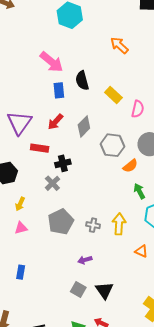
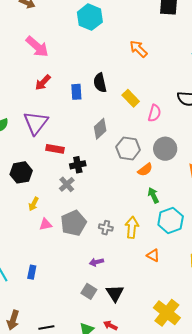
pink arrow: (52, 62) -> (37, 47), moved
red arrow: (55, 122) -> (43, 82), moved
pink triangle: (21, 228) -> (46, 224), moved

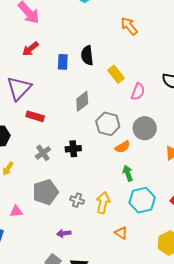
black cross: (78, 165) -> (73, 149), moved
pink triangle: (46, 224) -> (16, 211), moved

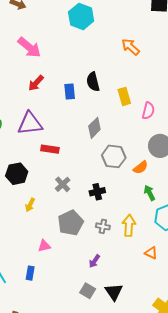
yellow rectangle: (116, 74) -> (124, 96), turned 30
purple triangle: (19, 88) -> (30, 124), turned 48
gray hexagon: (108, 124) -> (114, 156), moved
black cross: (73, 149) -> (97, 192), moved
purple arrow: (64, 233) -> (94, 261), turned -40

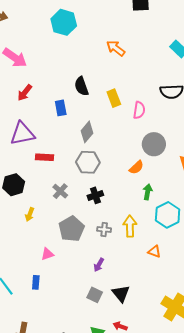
blue rectangle: (70, 92) -> (61, 108), moved
gray hexagon: (114, 156) -> (88, 162), moved
green arrow: (150, 193) -> (148, 192), turned 42

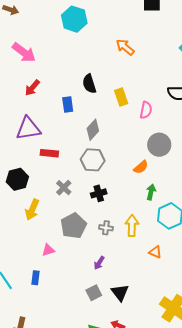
yellow arrow: (30, 214) -> (32, 210), size x1.5
gray square: (95, 295) -> (94, 293), turned 35

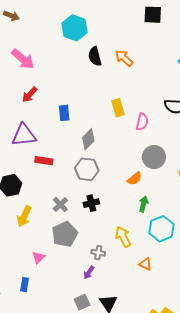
black semicircle: (89, 84) -> (95, 56), moved
gray cross: (64, 188) -> (60, 205), moved
yellow arrow: (132, 226) -> (123, 237), turned -30
gray cross: (106, 228) -> (98, 253), moved
pink triangle: (48, 250) -> (38, 257), turned -32

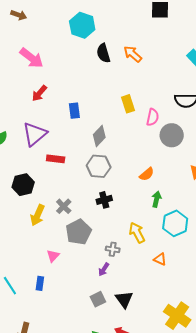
purple triangle: (24, 135) -> (35, 134), turned -32
gray circle: (154, 157) -> (172, 135), moved
gray cross: (60, 205) -> (64, 206), moved

